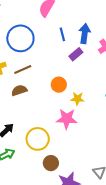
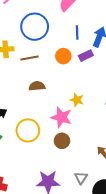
orange circle: (59, 85) -> (63, 56), moved
brown semicircle: (19, 90) -> (37, 86), moved
brown circle: (51, 163) -> (62, 141), moved

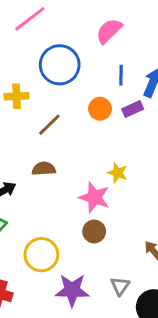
brown line: (30, 58) -> (49, 125), moved, turned -36
brown semicircle: (37, 86) -> (44, 169), moved
yellow circle: (28, 130) -> (41, 255), moved

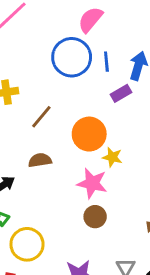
blue circle: (60, 65) -> (72, 57), moved
orange circle: (100, 109) -> (89, 134), moved, size x1.5
yellow circle: (41, 255) -> (27, 244), moved

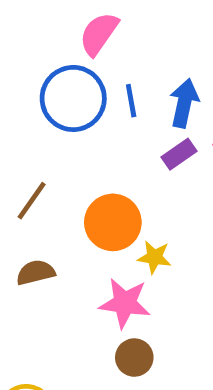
purple rectangle: (121, 93) -> (179, 154), moved

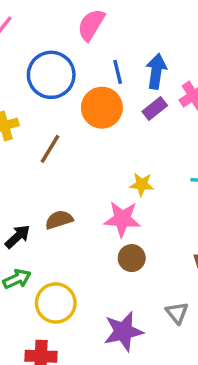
blue circle: (73, 98) -> (51, 75), moved
orange circle: (113, 222) -> (102, 108), moved
brown semicircle: (36, 272) -> (59, 220), moved

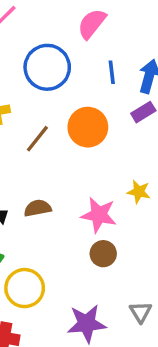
orange circle: (102, 108) -> (88, 127), moved
yellow star: (142, 184) -> (139, 192), moved

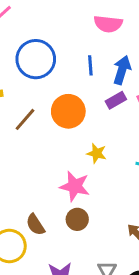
pink semicircle: (92, 24) -> (108, 24), moved, turned -124
yellow star: (139, 192) -> (97, 153), moved
brown semicircle: (38, 208) -> (35, 225), moved, turned -115

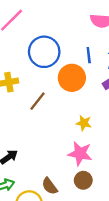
orange circle: (68, 111) -> (72, 78), moved
yellow star: (97, 153) -> (84, 123), moved

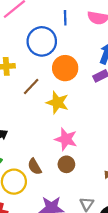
blue line: (89, 55) -> (65, 18), moved
yellow star: (84, 123) -> (57, 103), moved, size x1.5

